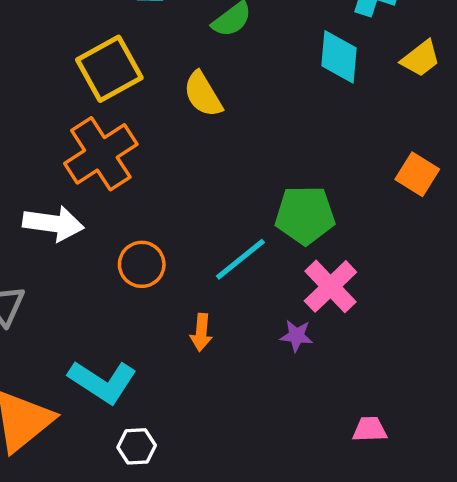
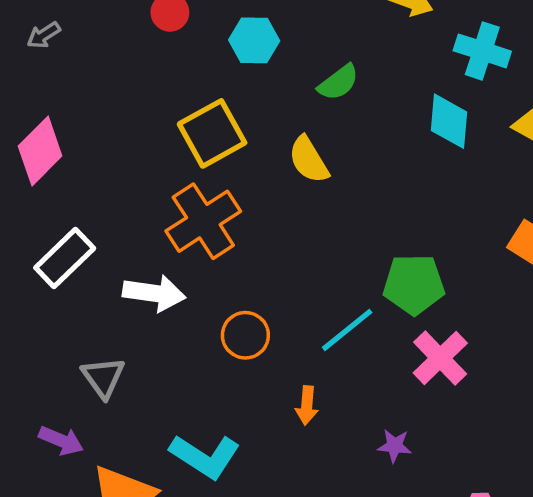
purple star: (296, 336) -> (395, 446), moved

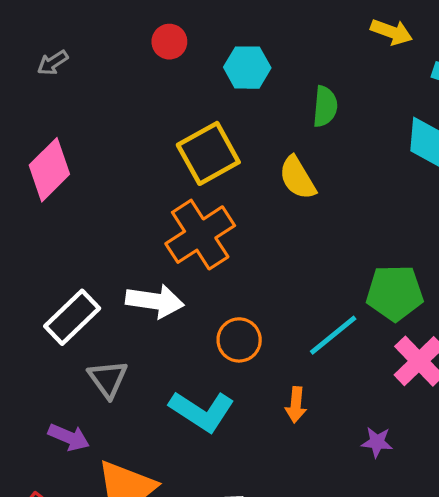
green semicircle: (338, 83) -> (325, 106), turned -48
white rectangle: (65, 258) -> (72, 317), moved
cyan L-shape: (205, 456) -> (202, 411), moved

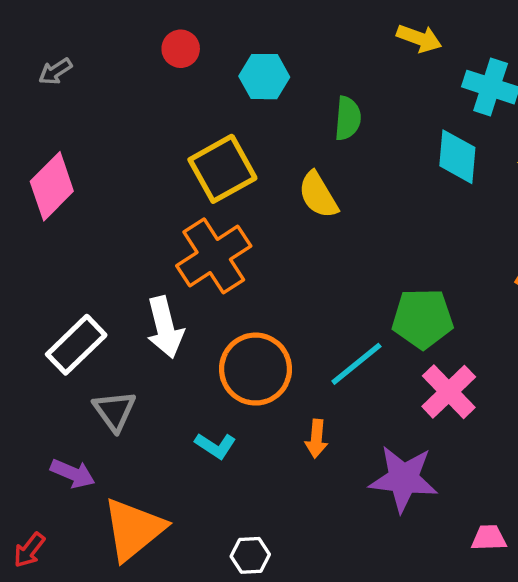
white arrow: (155, 301) -> (165, 327), turned 68
orange circle: (239, 340) -> (256, 369), size x1.5
cyan L-shape: (202, 411) -> (215, 446), size x0.6
purple star: (377, 442) -> (403, 479), size x2.0

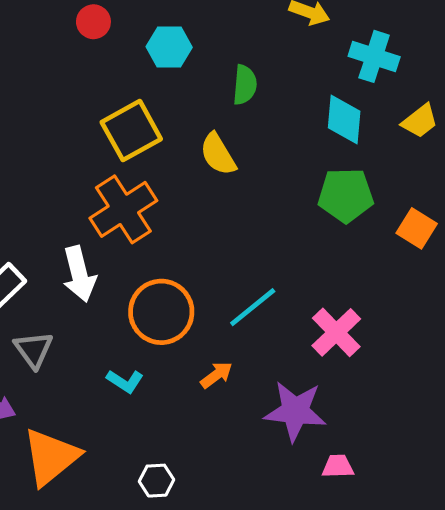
green pentagon: (423, 319) -> (346, 195), moved
orange arrow: (316, 439) -> (216, 375), turned -132
pink trapezoid: (489, 538) -> (338, 466), moved

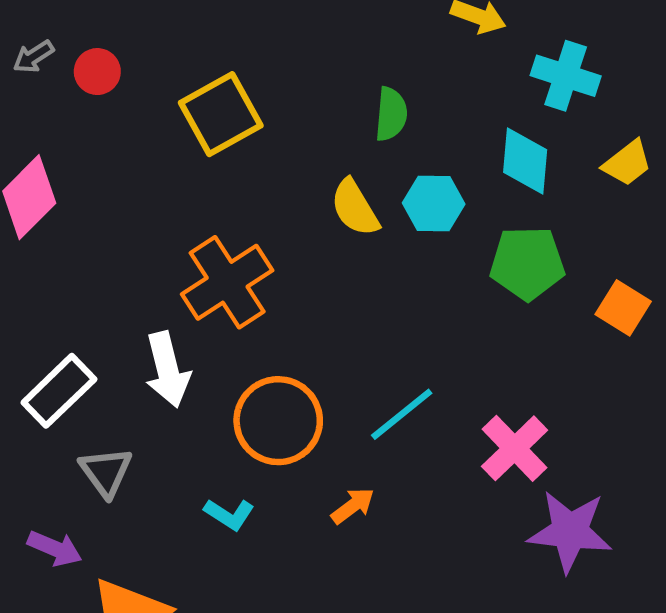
red circle: (93, 22) -> (97, 72), moved
cyan hexagon: (169, 47) -> (434, 204), moved
yellow square: (131, 131) -> (221, 114), moved
purple star: (295, 411) -> (570, 531), moved

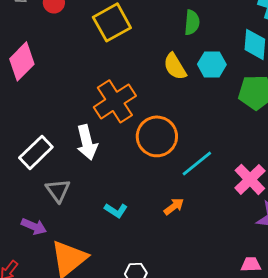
orange circle: (278, 421) -> (157, 136), moved

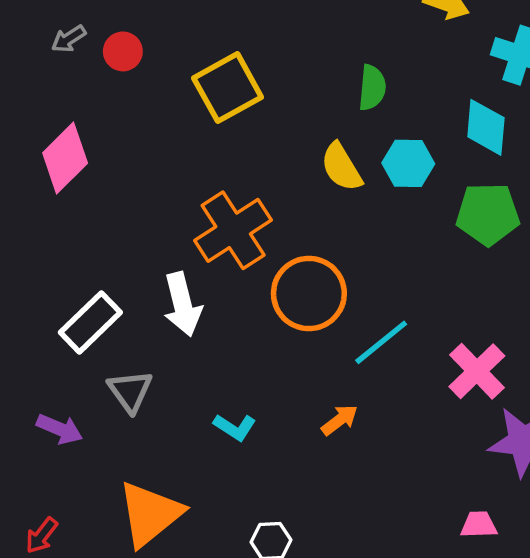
purple arrow: (34, 226) -> (60, 429), moved

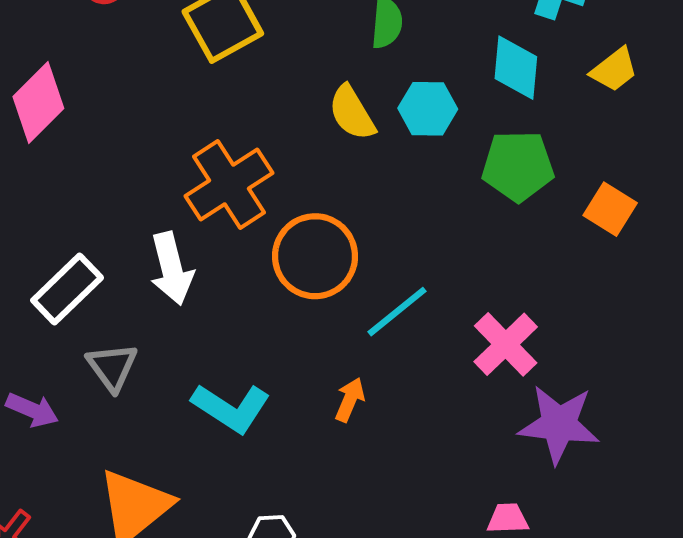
orange arrow: (340, 420) -> (350, 400), turned -30
cyan L-shape: (235, 427) -> (231, 408), size x1.6

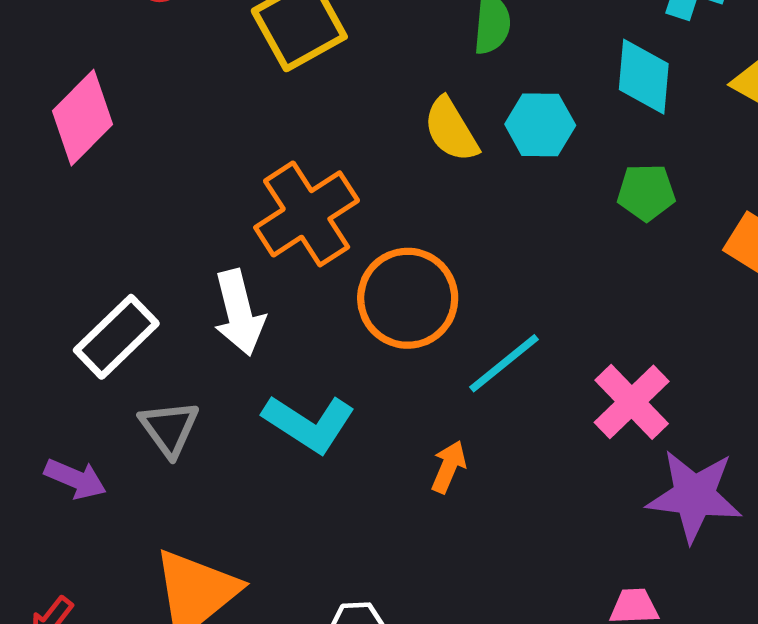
green pentagon: (518, 166) -> (646, 192), size x0.7
cyan L-shape: (231, 408) -> (309, 423), moved

